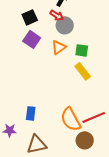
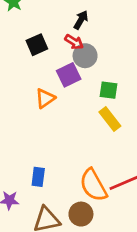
purple square: (32, 39) -> (69, 75), moved, turned 30
orange triangle: (59, 47) -> (45, 98), moved
brown circle: (85, 140) -> (81, 214), moved

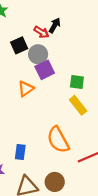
red arrow: (74, 42) -> (41, 32), moved
gray circle: (85, 56) -> (38, 54), moved
orange semicircle: (93, 185) -> (58, 140), moved

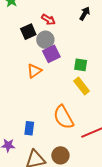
black arrow: (55, 25) -> (85, 14), moved

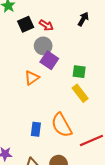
black square: (28, 32) -> (26, 24), moved
purple square: (51, 54) -> (49, 60), turned -30
blue rectangle: (29, 128) -> (36, 129), moved

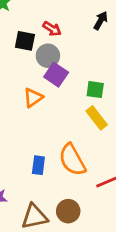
black square: (26, 24) -> (25, 41), moved, turned 35

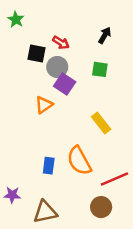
green square: (95, 90) -> (100, 69), moved
brown circle: (68, 211) -> (101, 207), moved

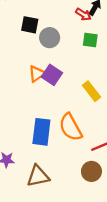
red arrow: (61, 43) -> (83, 14), moved
purple square: (65, 84) -> (52, 75), moved
blue rectangle: (49, 166) -> (41, 132), size x1.6

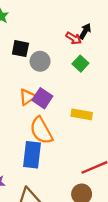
green square: (90, 40) -> (80, 64), turned 35
yellow rectangle: (91, 91) -> (82, 114), turned -42
orange semicircle: (71, 127) -> (41, 131), moved

